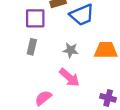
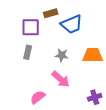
purple cross: (108, 98) -> (95, 97), turned -32

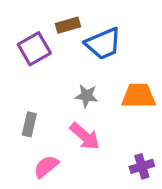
purple square: (31, 27) -> (34, 49), turned -30
gray rectangle: (28, 52) -> (29, 124), moved

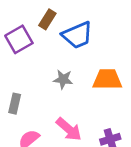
brown rectangle: (68, 25) -> (47, 19), turned -42
pink arrow: (85, 136) -> (69, 129), moved

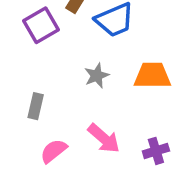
gray star: (63, 79) -> (97, 76), turned -30

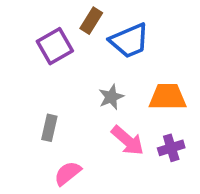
pink arrow: (104, 138) -> (128, 141), moved
purple cross: (156, 151) -> (171, 148), moved

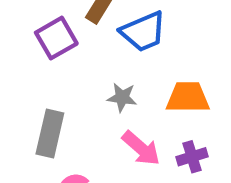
gray star: (111, 97) -> (122, 97), turned 30
gray rectangle: (49, 128) -> (50, 133), size x1.5

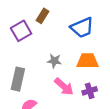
blue trapezoid: (143, 32) -> (82, 28), moved

